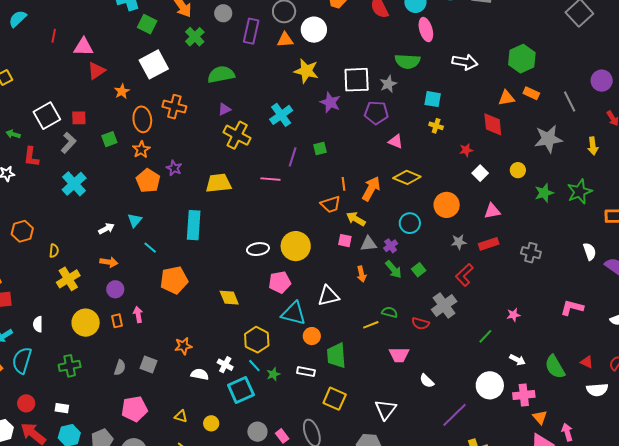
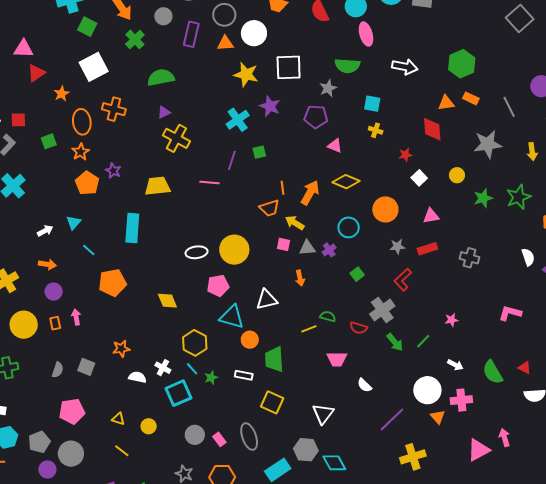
white square: (357, 80) -> (289, 67), moved
cyan cross: (281, 115) -> (238, 120), moved
green arrow: (393, 269) -> (395, 342), moved
orange triangle: (540, 417) -> (438, 417), moved

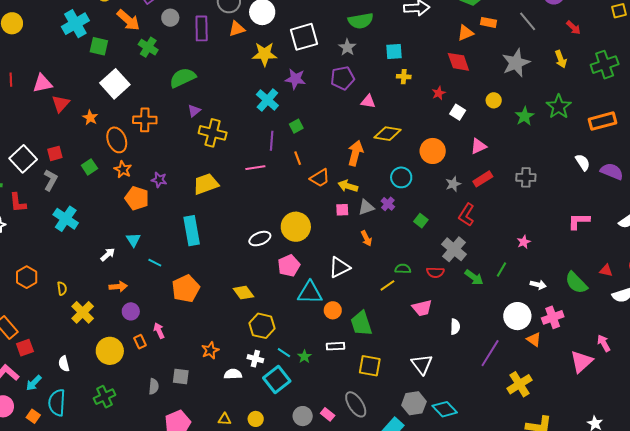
orange line: (282, 188) -> (298, 158), moved
yellow hexagon: (195, 343) -> (262, 326), moved
white semicircle: (364, 385) -> (455, 327), turned -119

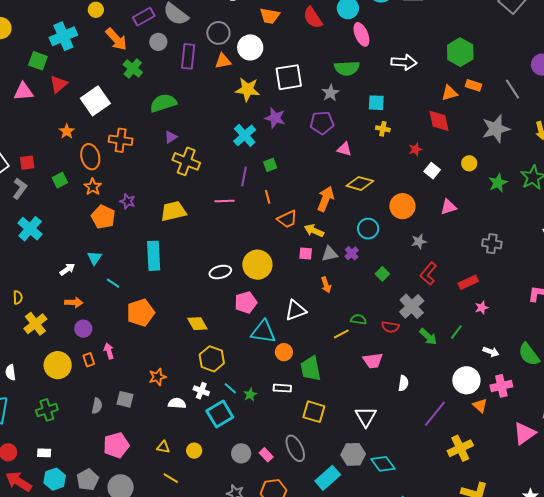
green square: (99, 46) -> (38, 61), moved
red triangle: (61, 104) -> (59, 84), moved
red rectangle: (483, 179) -> (468, 282), moved

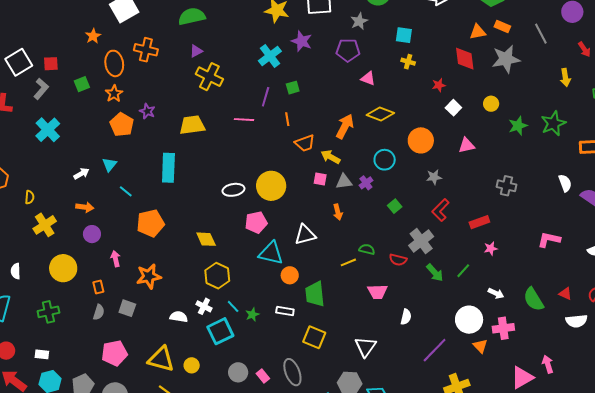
gray star: (496, 129) -> (506, 59), moved
orange rectangle: (89, 360) -> (98, 287), moved
orange star: (157, 377) -> (149, 276), moved, size x1.4
yellow triangle: (163, 447) -> (161, 359), size x2.0

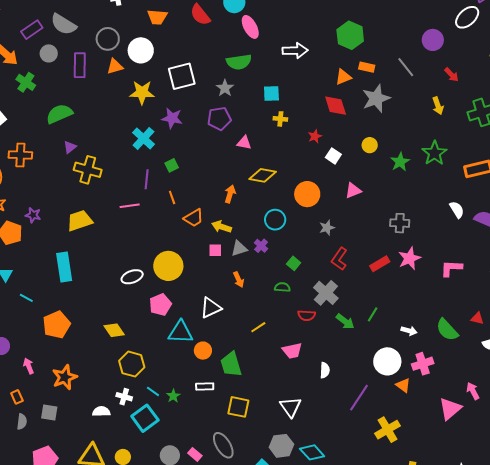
orange arrow: (345, 126) -> (230, 194), size x0.7
pink star: (491, 248) -> (409, 258), moved, size x1.6
green semicircle: (367, 249) -> (282, 287), moved

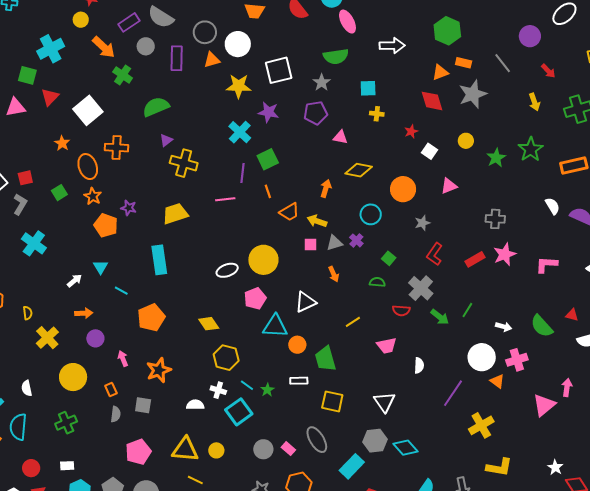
green square: (172, 165) -> (268, 159), size x1.5
pink arrow: (473, 391) -> (567, 387), turned 36

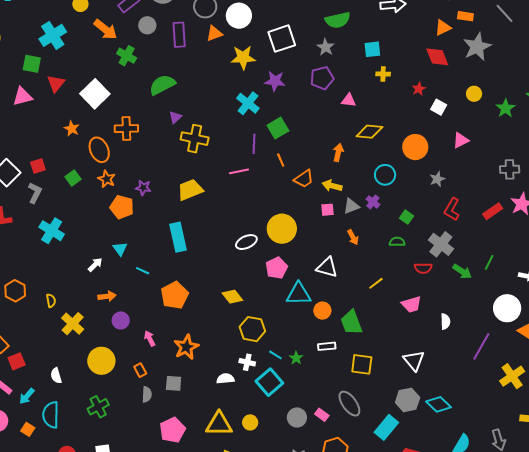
white triangle: (305, 302) -> (327, 267), turned 45

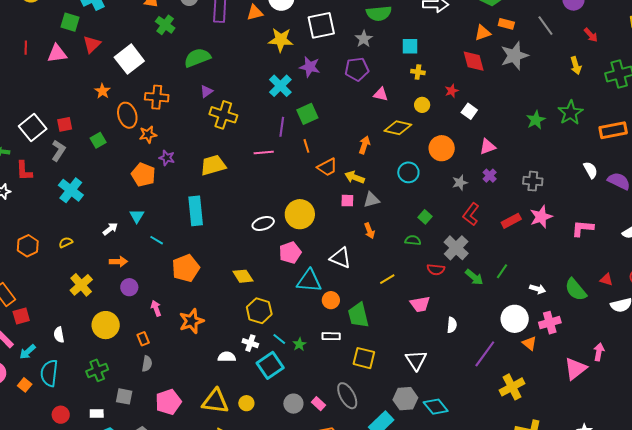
yellow circle: (474, 94) -> (422, 105), moved
orange star: (107, 179) -> (148, 134), moved, turned 30
purple cross: (373, 202) -> (490, 176), moved
yellow semicircle: (51, 301) -> (66, 242), moved, turned -112
gray square: (174, 383) -> (124, 396), moved

